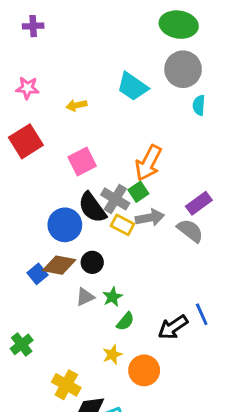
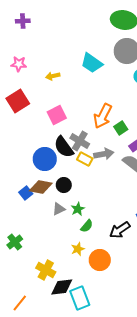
green square: (138, 192) -> (121, 128), moved

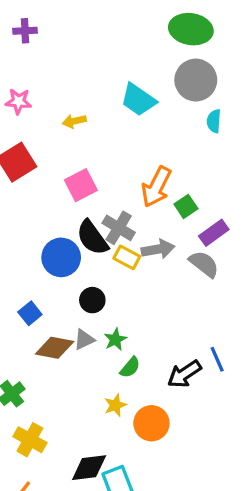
brown diamond: (41, 187) -> (55, 348), moved
yellow cross: (46, 270) -> (30, 440), moved

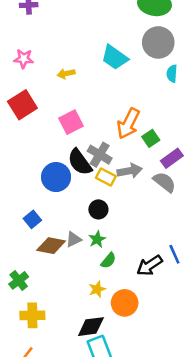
black circle: (92, 300) -> (98, 209), moved
yellow cross: (30, 440) -> (32, 315), turned -30
black diamond: (89, 468) -> (91, 327), moved

